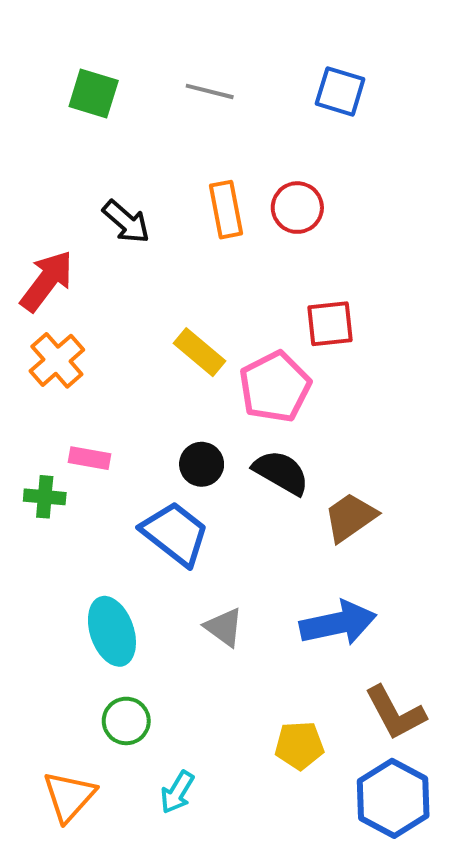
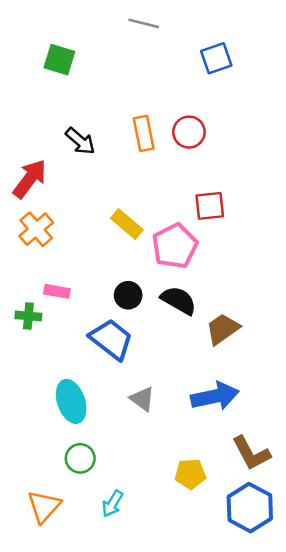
gray line: (210, 91) -> (144, 23), moved
blue square: (340, 91) -> (216, 58), turned -36

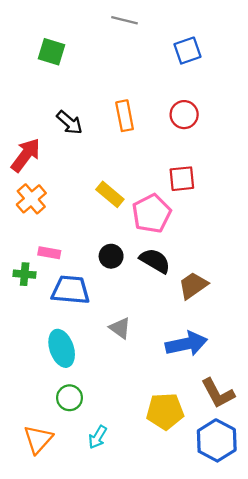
red circle: (189, 132) -> (184, 115), moved
blue trapezoid: (111, 339) -> (71, 290), moved, turned -33
gray triangle: (142, 399) -> (120, 328), moved
yellow pentagon: (190, 474) -> (165, 411), size x1.4

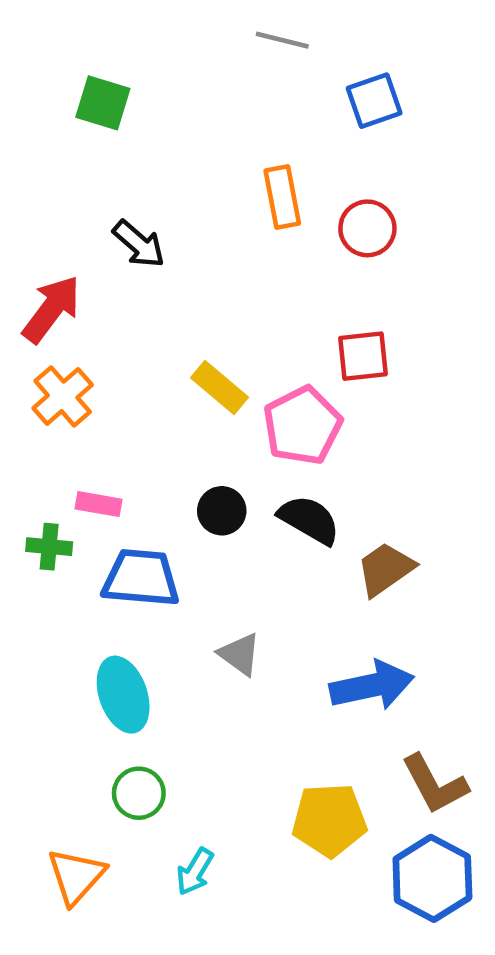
gray line: (125, 20) -> (282, 40), moved
orange rectangle: (125, 116) -> (282, 197), moved

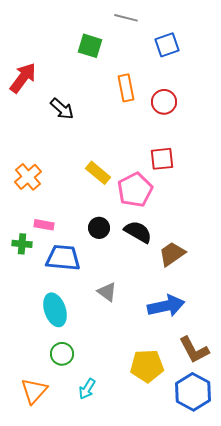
green square: (103, 103) -> (90, 46), moved
red arrow: (51, 309) -> (23, 78), moved

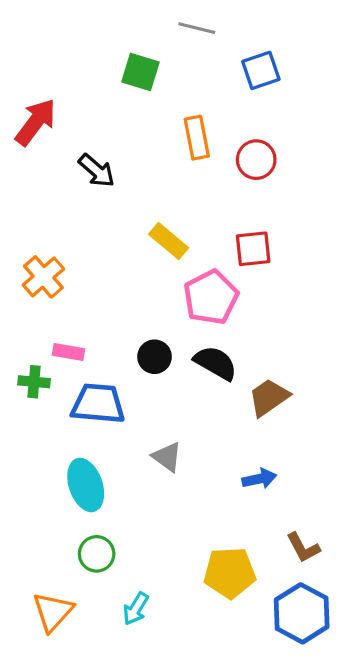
yellow rectangle: (98, 173) -> (169, 241), moved
blue arrow: (166, 306) -> (259, 479), size x0.6
brown L-shape: (194, 350) -> (303, 548), size x0.7

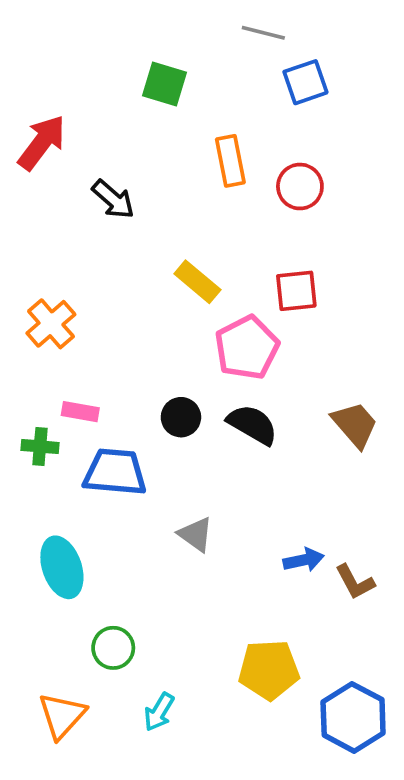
gray line: (197, 28) -> (263, 33), moved
brown trapezoid: (269, 397) -> (355, 425), moved, turned 84
cyan ellipse: (86, 485) -> (62, 567), moved
brown L-shape: (303, 548) -> (355, 582), moved

